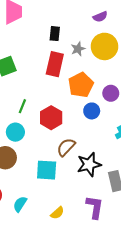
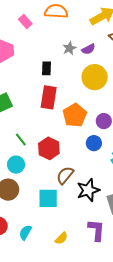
gray star: (78, 49) -> (69, 48), moved
green line: (22, 106) -> (21, 140), turned -56
blue circle: (92, 111) -> (94, 143), moved

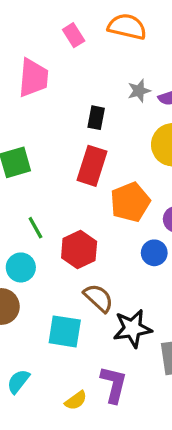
brown semicircle: (65, 175) -> (98, 298), turned 84
purple L-shape: (96, 230) -> (114, 384), moved

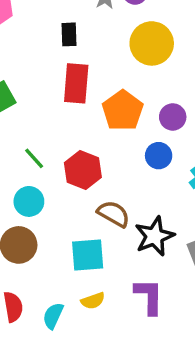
yellow semicircle: (76, 400) -> (93, 301), moved, turned 30

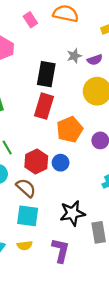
black rectangle: (69, 34) -> (46, 74), size x1.6
blue circle: (159, 156) -> (61, 163), moved
brown semicircle: (114, 214) -> (26, 188), moved

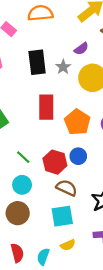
gray star: (74, 56) -> (63, 67), moved
black rectangle: (46, 74) -> (37, 62), moved
brown semicircle: (26, 188) -> (67, 188), moved

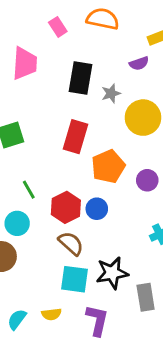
purple semicircle: (81, 49) -> (139, 63), moved
cyan square: (62, 216) -> (75, 279), moved

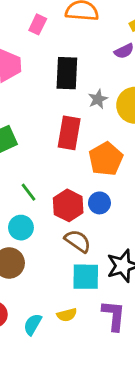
pink rectangle: (58, 27) -> (38, 24), turned 66
gray star: (111, 93) -> (98, 99), moved

